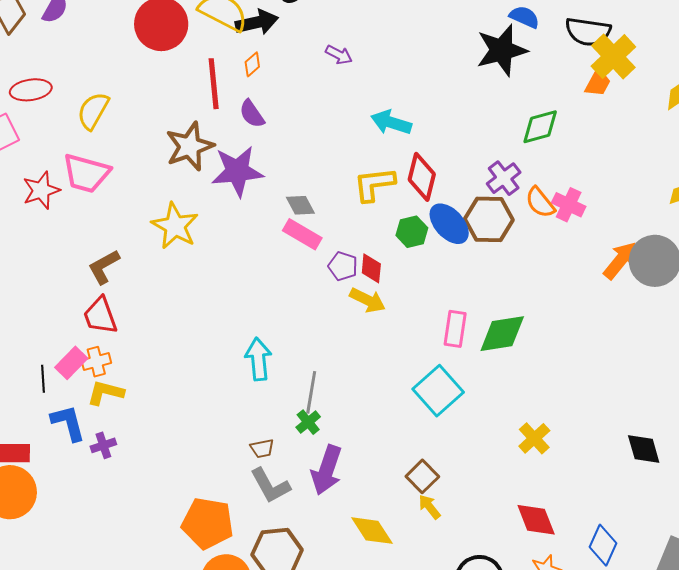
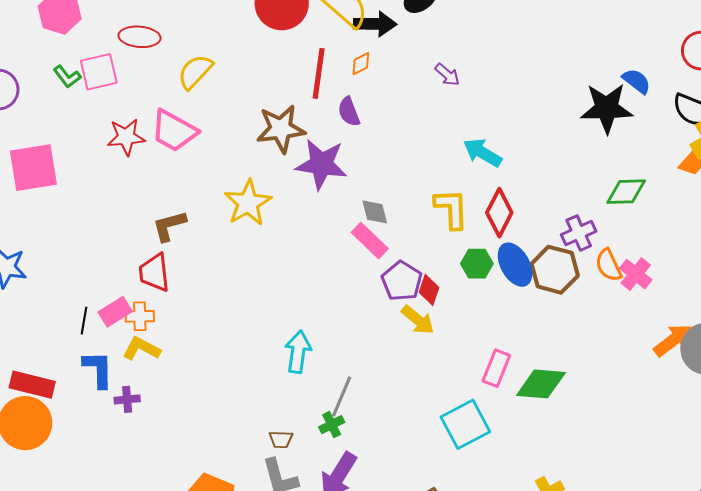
yellow L-shape: (374, 184) -> (451, 209), turned 81
purple pentagon: (343, 266) -> (402, 281), size x1.4

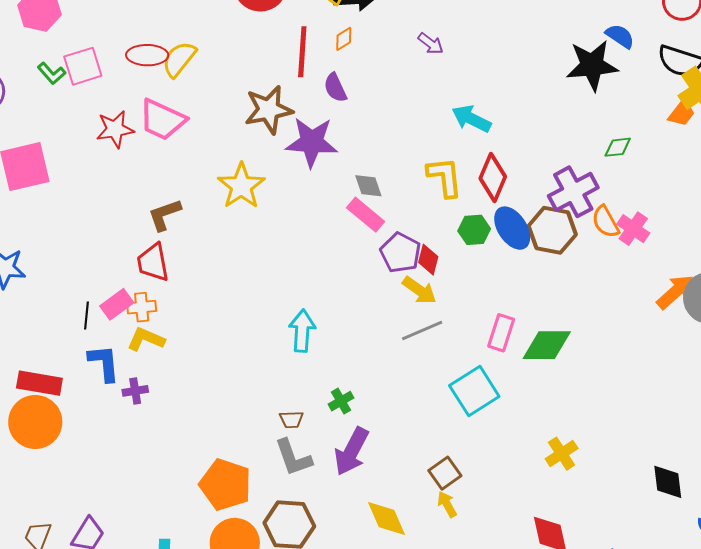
red ellipse: (139, 37) -> (147, 55), moved
green diamond: (626, 192) -> (618, 147), size x0.7
purple cross: (579, 233) -> (573, 192), size x1.4
gray line: (342, 396) -> (422, 330), moved, turned 48

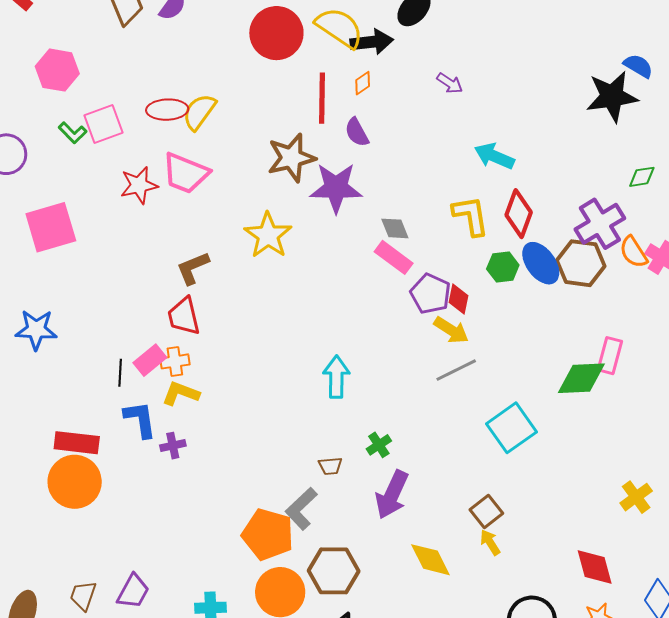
pink rectangle: (501, 333) -> (610, 356), moved
yellow cross: (562, 454) -> (636, 497), moved
gray L-shape: (293, 458) -> (301, 509), moved, turned 69

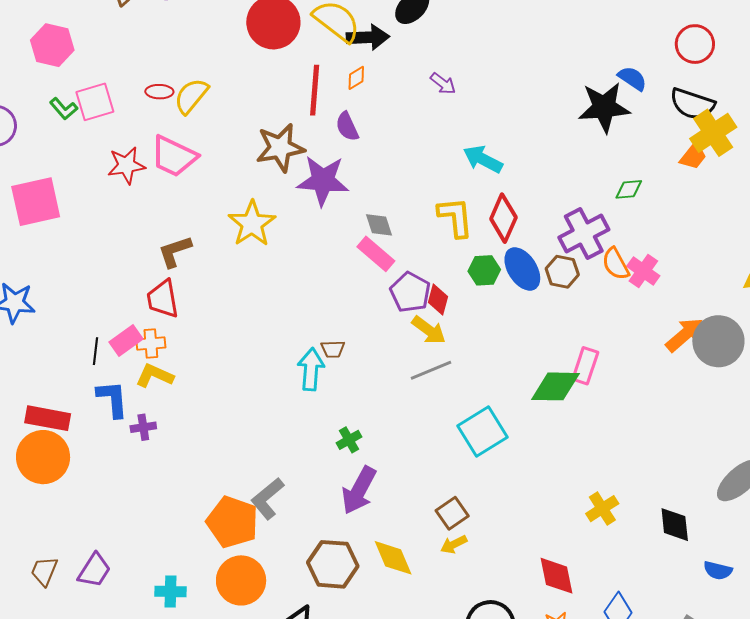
red ellipse: (167, 110) -> (159, 92), size x0.7
brown hexagon: (581, 263) -> (562, 272), size x0.7
brown trapezoid: (330, 466) -> (333, 349), moved
yellow arrow: (490, 542) -> (454, 544), turned -88
brown hexagon: (334, 571) -> (333, 564), moved

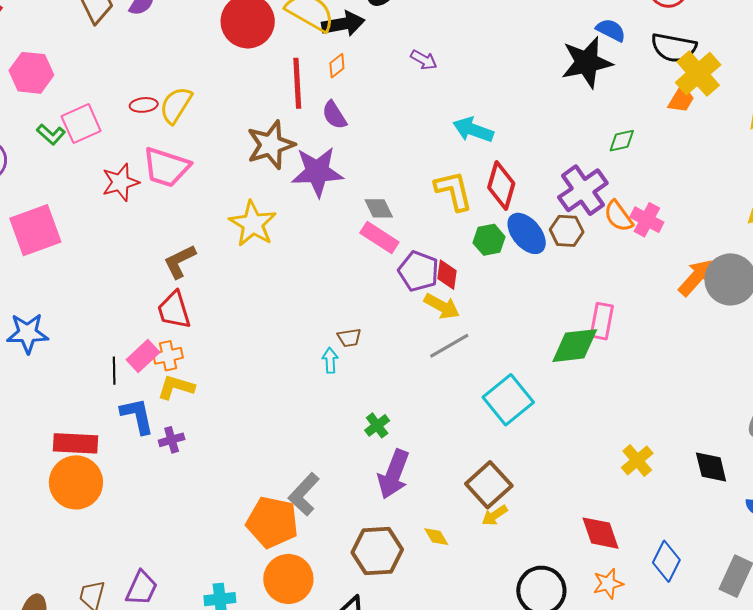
cyan arrow: (311, 369) -> (330, 360), size x0.6
brown square: (452, 513) -> (489, 485), size x1.4
yellow diamond: (393, 558) -> (436, 537), size x0.6

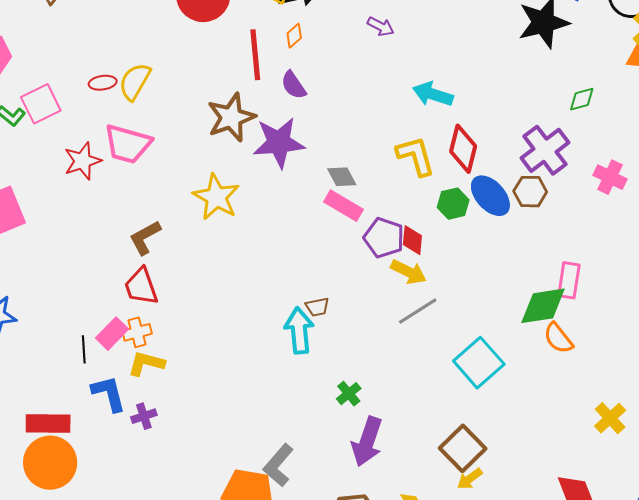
orange semicircle: (618, 216) -> (558, 338), moved
cyan arrow: (330, 360) -> (299, 330), size x1.8

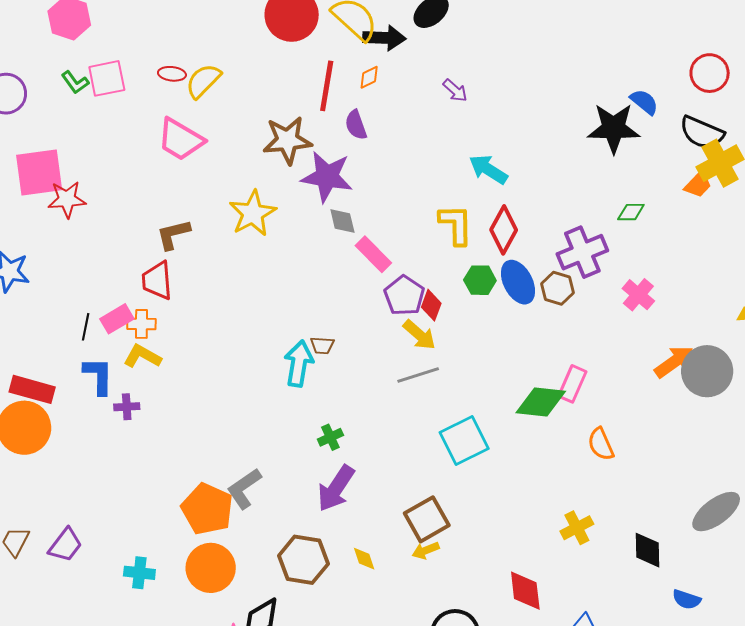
red star: (83, 161) -> (67, 199), moved
gray diamond: (342, 177) -> (342, 221), moved
orange semicircle: (558, 338) -> (601, 444), moved

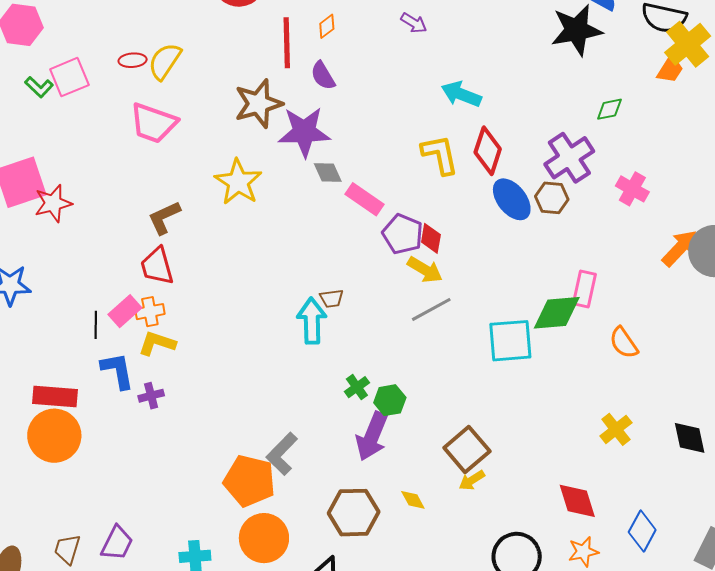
green hexagon: (480, 280) -> (390, 400), moved
cyan square: (464, 440) -> (510, 341), moved, turned 33

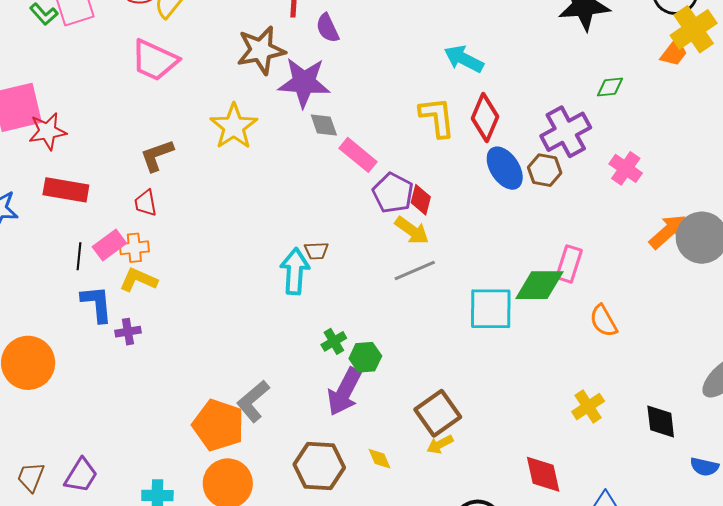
red trapezoid: (157, 266) -> (146, 203), size x0.7
red rectangle: (55, 397) -> (66, 190), moved

